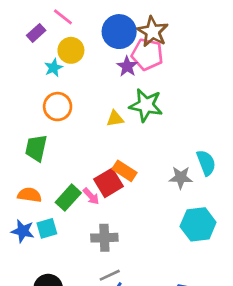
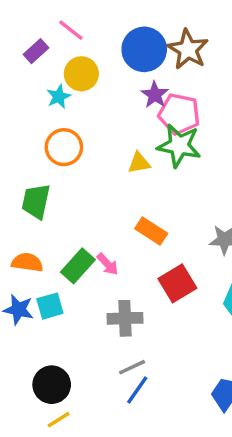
pink pentagon: (147, 54) -> (179, 114), moved
red square: (108, 183) -> (177, 283), moved

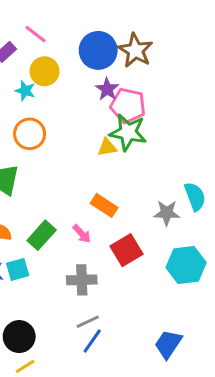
cyan star: (59, 97) -> (25, 91), turned -30
yellow triangle: (139, 163) -> (107, 147), moved
pink arrow: (108, 264) -> (82, 234), moved

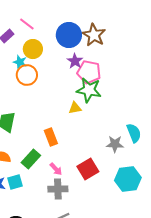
orange circle: (30, 134) -> (27, 75), moved
yellow triangle: (107, 147) -> (75, 108), moved
orange rectangle: (104, 205) -> (51, 137), moved, turned 36
pink arrow: (82, 234) -> (56, 169), moved

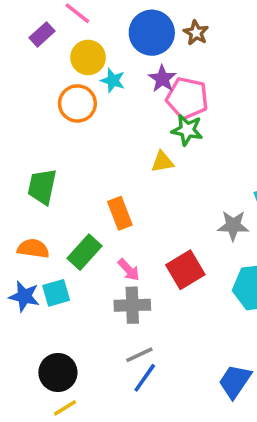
brown star: (94, 35) -> (196, 33), size x0.6
cyan star: (20, 62) -> (113, 80), moved
green star: (89, 90) -> (187, 130), size x0.7

